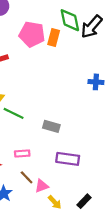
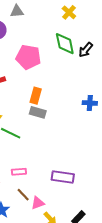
black arrow: (92, 27) -> (86, 50), size x0.7
orange rectangle: (54, 37) -> (36, 96), moved
gray rectangle: (51, 126) -> (38, 112), moved

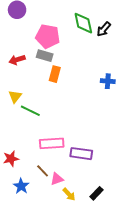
gray rectangle: (38, 112) -> (45, 56), moved
pink rectangle: (19, 172) -> (52, 143), moved, size x1.6

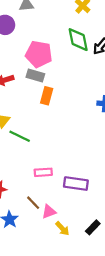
pink rectangle: (52, 143) -> (43, 172), size x0.7

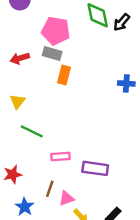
green line: (20, 136) -> (32, 131), moved
brown line: (33, 203) -> (50, 189), turned 63

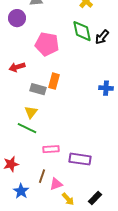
gray rectangle: (52, 54) -> (38, 89), moved
yellow triangle: (17, 101) -> (31, 112), moved

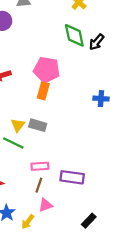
pink pentagon: (47, 44) -> (47, 70), moved
gray rectangle: (38, 89) -> (38, 125), moved
brown line: (42, 176) -> (39, 185), moved
yellow arrow: (68, 199) -> (28, 222), moved, turned 80

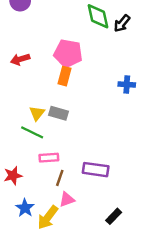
pink rectangle: (40, 166) -> (49, 158), moved
yellow arrow: (28, 222) -> (48, 217), size x1.5

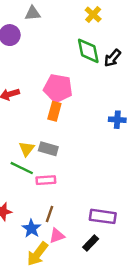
pink rectangle: (49, 158) -> (46, 180), moved
purple rectangle: (96, 170) -> (103, 216), moved
blue star: (25, 208) -> (31, 229), moved
black rectangle: (114, 216) -> (91, 243), moved

